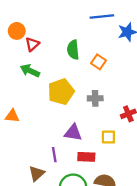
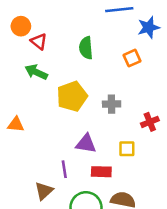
red triangle: (32, 44) -> (39, 41), turned -40
orange square: (98, 62) -> (132, 58), moved, turned 32

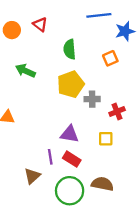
red triangle: (39, 41) -> (40, 24), moved
yellow pentagon: (72, 96) -> (71, 84), moved
red cross: (150, 122) -> (117, 112), moved
red rectangle: (101, 172) -> (72, 159), moved, turned 30

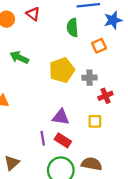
green semicircle: (70, 49) -> (72, 28), moved
gray cross: (92, 99) -> (89, 78), moved
brown triangle: (32, 176) -> (12, 163), moved

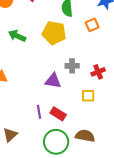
yellow pentagon: (62, 70) -> (54, 33), moved, turned 30
gray cross: (89, 78) -> (72, 66), moved
purple triangle: (61, 117) -> (53, 81), moved

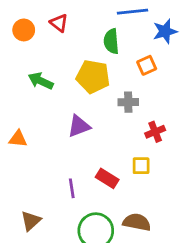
gray cross: (72, 66) -> (128, 102), moved
purple triangle: (53, 81) -> (79, 126), moved, turned -30
red rectangle: (58, 114) -> (107, 178), moved

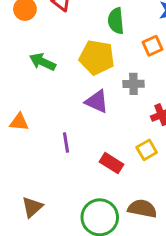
purple triangle: (79, 126) -> (97, 101), moved, turned 45
yellow square: (141, 166) -> (147, 150), turned -30
purple line: (72, 188) -> (66, 143), moved

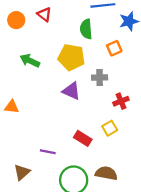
purple line: (66, 143) -> (48, 152), moved, turned -70

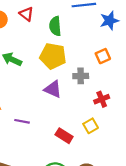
green semicircle: (86, 29) -> (55, 26), moved
orange square: (114, 48) -> (103, 56), moved
purple line: (48, 152) -> (22, 121), moved

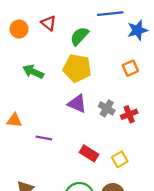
green semicircle: (55, 26) -> (79, 36), turned 48
gray cross: (81, 76) -> (107, 108), moved, turned 32
yellow square: (91, 126) -> (120, 159), moved

